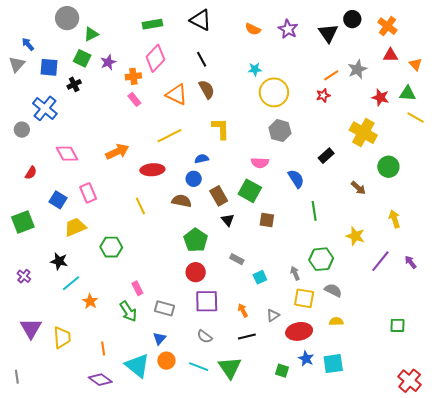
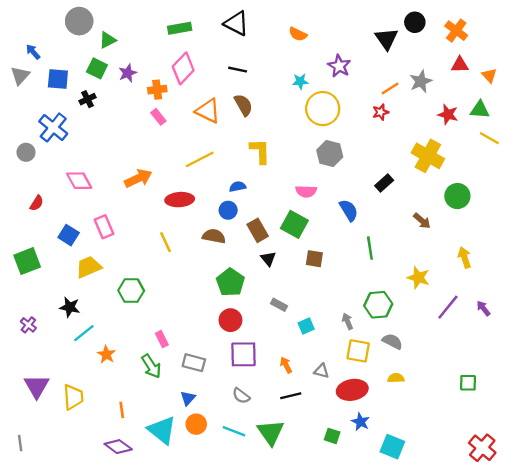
purple star: (288, 29) -> (339, 66), moved
black line: (202, 59) -> (238, 70), turned -49
gray triangle: (273, 315) -> (321, 371), turned 48
cyan square: (333, 364) -> (392, 447), moved, turned 30

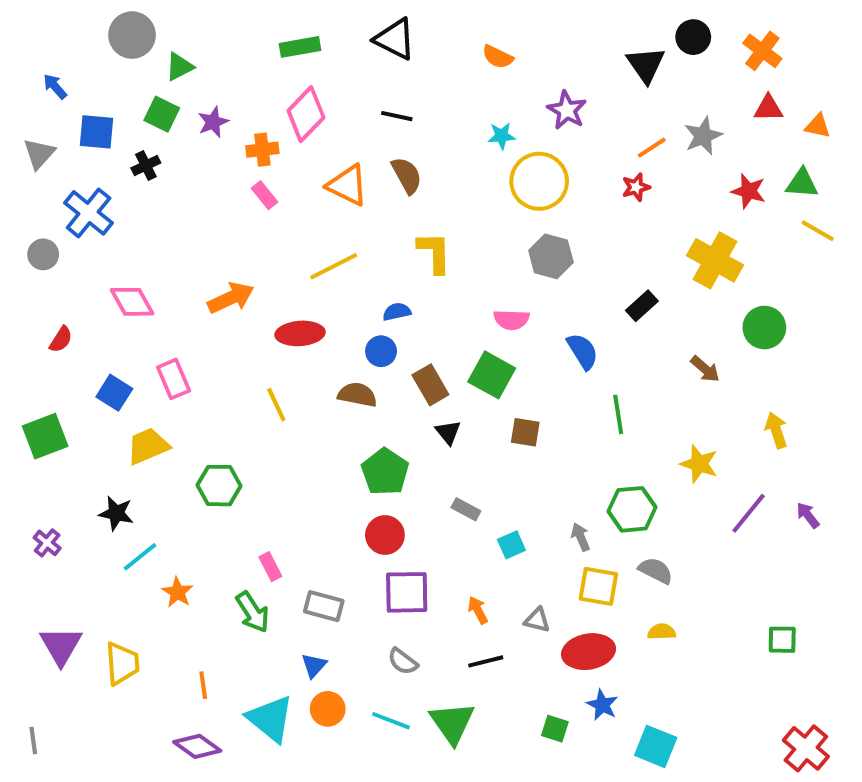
gray triangle: (20, 75) -> (39, 154), moved
orange triangle: (489, 75) -> (818, 126), turned -35

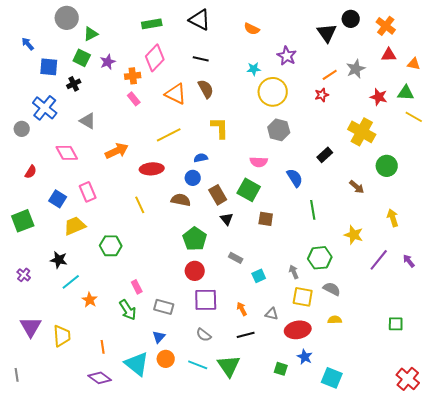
gray triangle: (39, 154) -> (88, 121), moved, turned -42

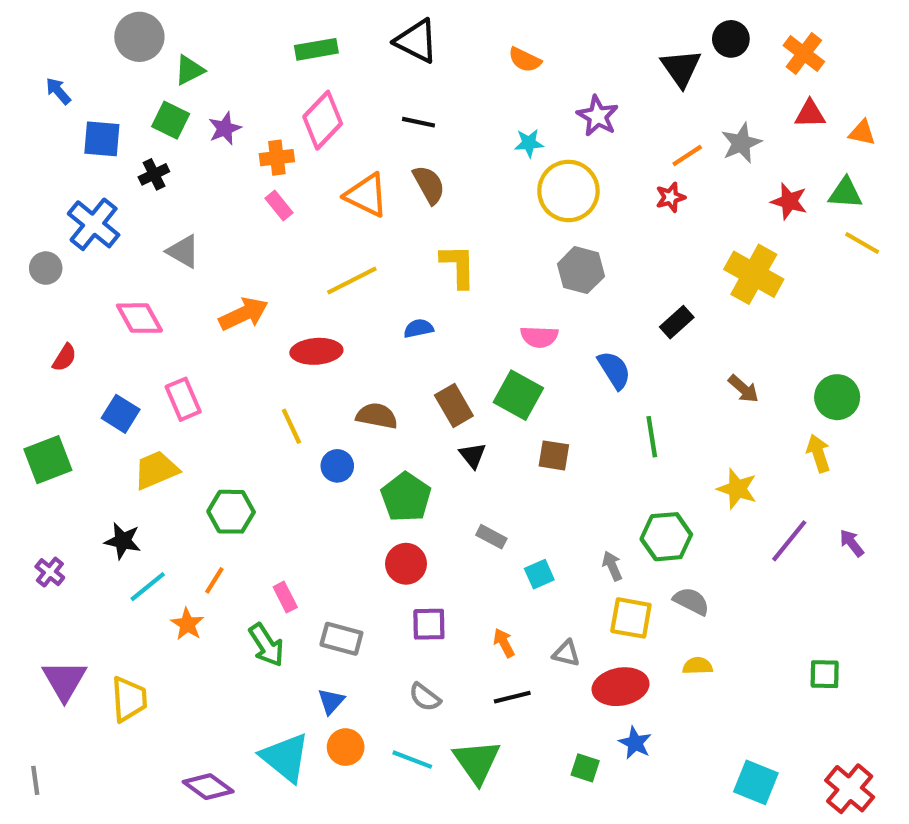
green circle: (387, 166) -> (837, 397), moved
blue circle: (193, 178) -> (337, 466), moved
purple square: (206, 300) -> (429, 624), size x0.7
orange line: (103, 347) -> (214, 580), moved, turned 40
cyan square: (332, 378) -> (756, 782), moved

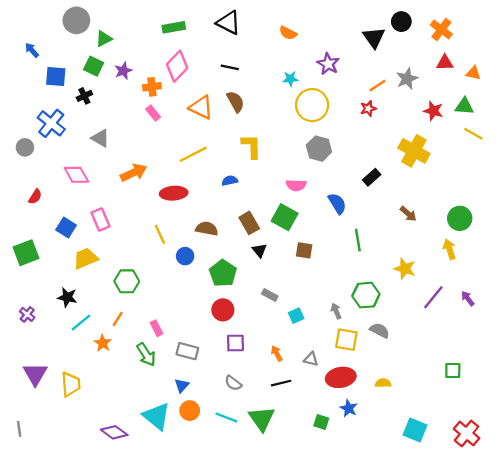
yellow semicircle: (698, 666) -> (383, 383), moved

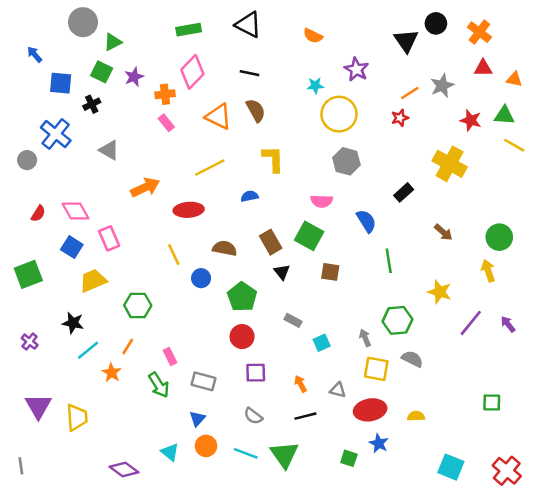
pink diamond: (76, 175) -> (76, 211), moved
cyan triangle: (156, 416) -> (170, 452), size x0.6

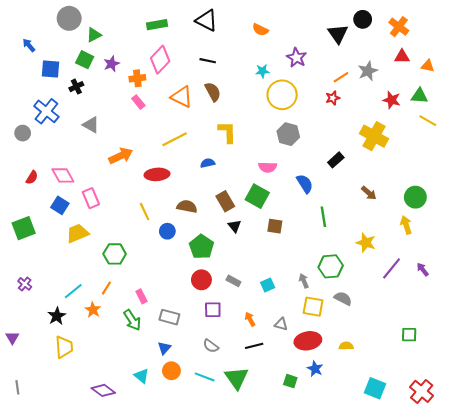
gray rectangle: (293, 320) -> (233, 281), moved
black star: (73, 323) -> (57, 316), moved, turned 30
purple triangle: (38, 406) -> (12, 338), moved, size x0.6

